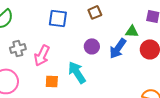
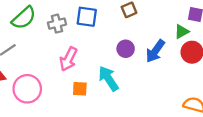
green triangle: (132, 31) -> (182, 32), moved, turned -32
gray cross: (18, 48) -> (57, 24), moved

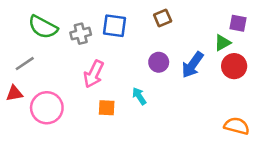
green semicircle: (24, 18) -> (43, 27), turned 70
cyan arrow: (108, 78) -> (139, 96), size x0.6

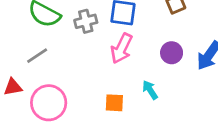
gray line: (25, 64) -> (37, 56), moved
pink arrow: (94, 74) -> (122, 48), moved

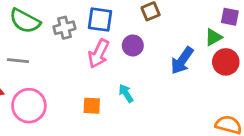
purple circle: (172, 53) -> (133, 45), moved
gray line: (37, 56) -> (18, 61), turned 40

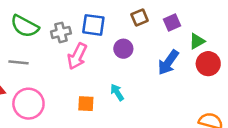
purple square: (230, 17) -> (172, 22), moved, turned -35
pink arrow: (99, 54) -> (77, 56), moved

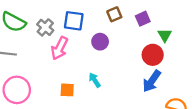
gray cross: (61, 32) -> (45, 27), turned -35
green triangle: (197, 41) -> (165, 35), turned -32
blue arrow: (168, 62) -> (152, 81), moved
red circle: (208, 64) -> (153, 55), moved

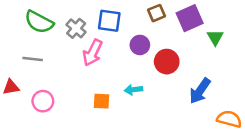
purple square: (143, 19) -> (190, 18), size x1.5
red circle: (153, 55) -> (167, 62), moved
cyan arrow: (95, 80) -> (133, 90), turned -64
pink circle: (17, 90) -> (43, 101), size x0.7

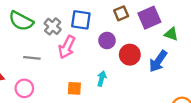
green triangle: (215, 37) -> (171, 34), turned -40
gray line: (33, 59) -> (32, 58), moved
cyan arrow: (133, 90) -> (102, 79), turned 112
blue arrow: (200, 91) -> (158, 61), moved

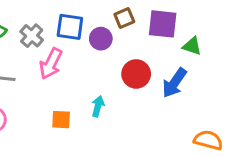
purple square: (149, 18) -> (163, 24), turned 30
purple circle: (107, 41) -> (101, 39), moved

